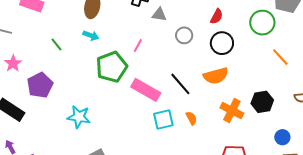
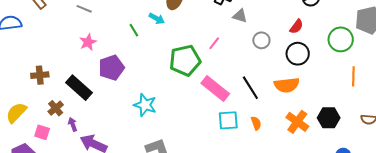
cyan arrow: (91, 36) -> (157, 19), moved
orange line: (280, 57) -> (353, 76), turned 36

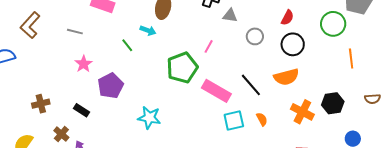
black rectangle: (79, 88) -> (81, 110), size x0.6

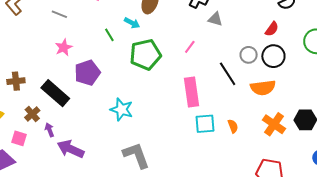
gray circle: (255, 36) -> (249, 55), moved
green pentagon: (182, 68) -> (145, 55), moved
black line: (251, 85) -> (228, 74), moved
pink rectangle: (216, 91) -> (192, 92), turned 44
black rectangle: (81, 110) -> (55, 93), size x1.8

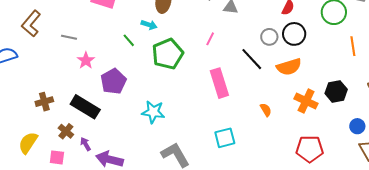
gray line: (59, 14) -> (69, 37), moved
cyan square: (205, 124) -> (225, 138), moved

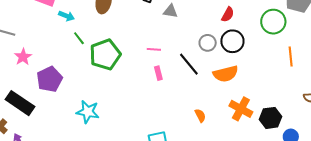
cyan arrow: (149, 25) -> (67, 16), moved
pink line: (210, 39) -> (154, 49), moved, turned 64
green line: (129, 40) -> (79, 38), moved
pink rectangle: (219, 83) -> (158, 73), moved, size x0.5
black hexagon: (336, 91) -> (271, 118), moved

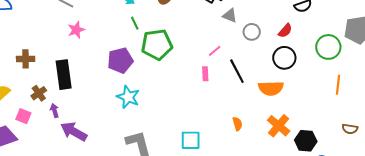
gray circle: (208, 43) -> (252, 32), moved
pink line: (154, 49) -> (215, 51), moved, turned -56
purple pentagon: (50, 79) -> (120, 60), moved
black rectangle: (20, 103) -> (64, 75), turned 36

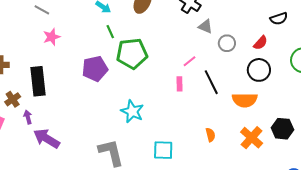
cyan star: (128, 97) -> (132, 111), moved
black hexagon: (306, 141) -> (282, 129), moved

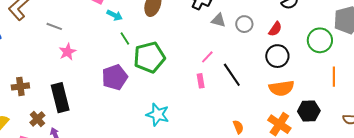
gray circle: (227, 43) -> (244, 24), moved
orange semicircle: (245, 100) -> (281, 88), moved

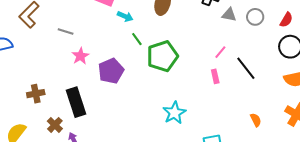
purple pentagon: (115, 77) -> (111, 71), moved
cyan star: (158, 115) -> (174, 113), turned 30

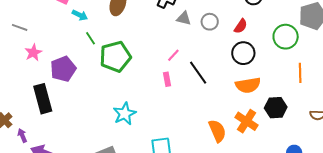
black rectangle: (76, 102) -> (43, 99), moved
orange semicircle: (256, 120) -> (217, 131), moved, size x1.6

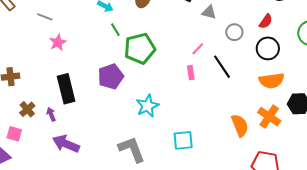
gray circle: (210, 22) -> (234, 32), moved
purple pentagon: (63, 69) -> (111, 76), moved
purple arrow: (22, 135) -> (51, 114), moved

